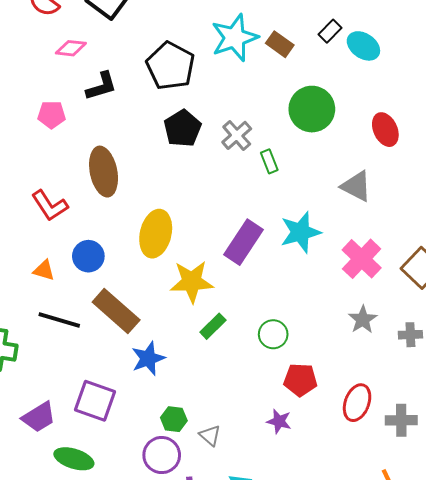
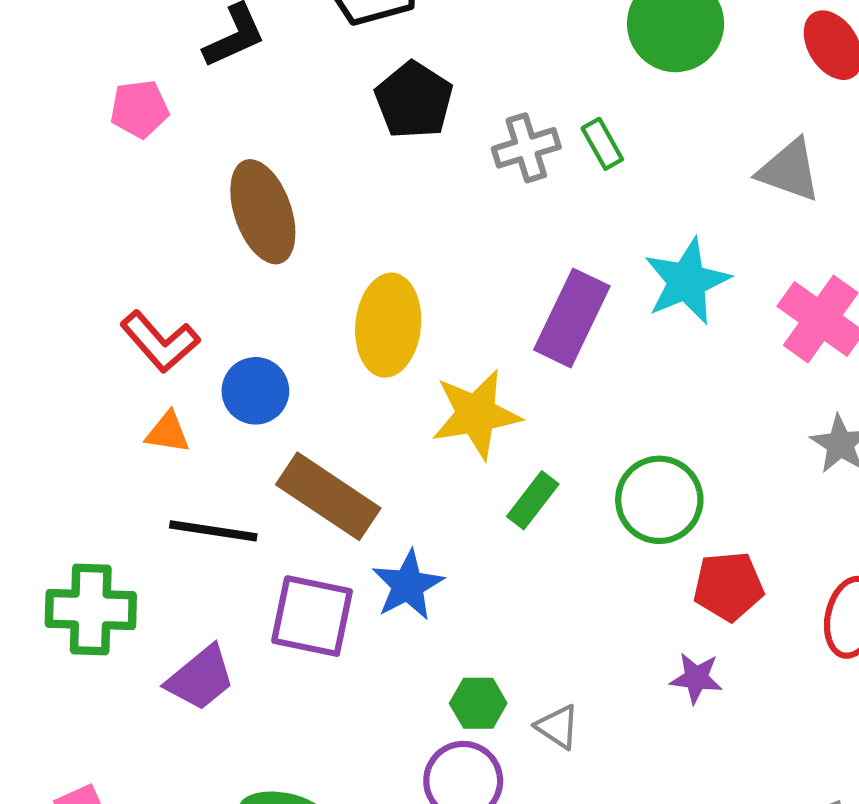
gray cross: (237, 135) -> (526, 148), moved, turned 32
red L-shape: (50, 206) -> (160, 342), moved
green circle: (273, 334) -> (659, 500), size x1.4
purple square: (95, 401) -> (312, 616), moved
purple trapezoid: (39, 417) -> (201, 678), moved

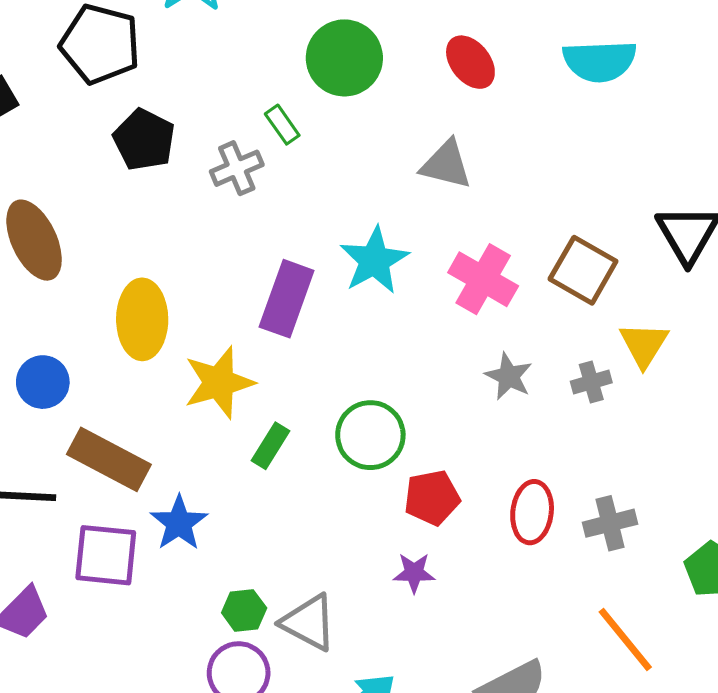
green rectangle: (602, 144) -> (282, 125), moved
gray triangle: (558, 727) -> (309, 622), size x1.6

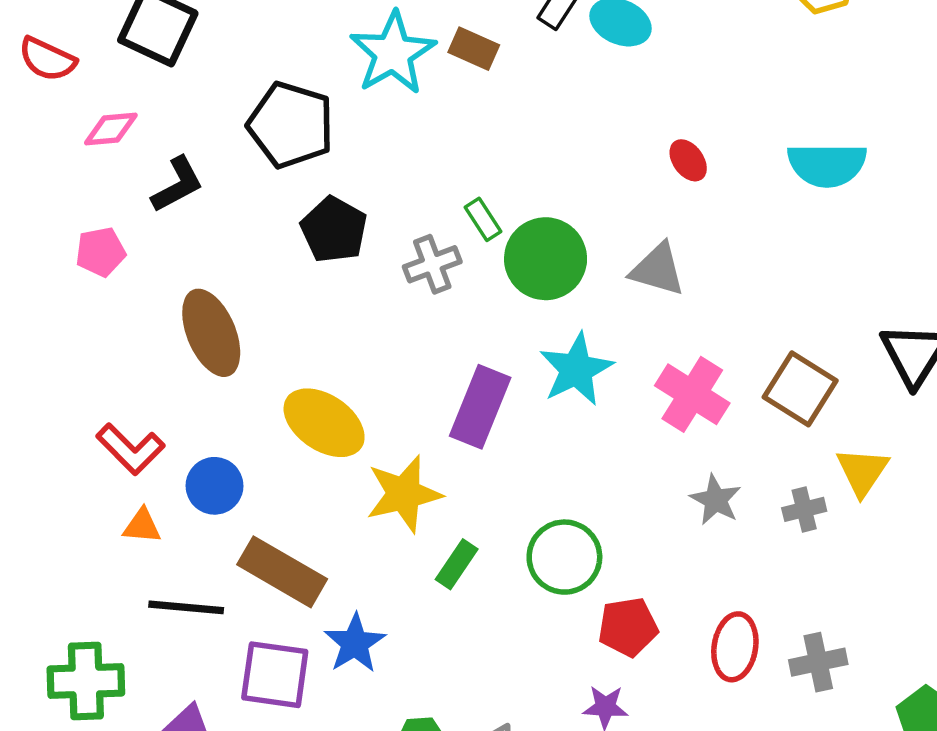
green circle: (344, 58) -> (546, 259), moved
red ellipse: (470, 62) -> (688, 160), size x0.7
yellow ellipse: (142, 319) -> (324, 423), turned -58

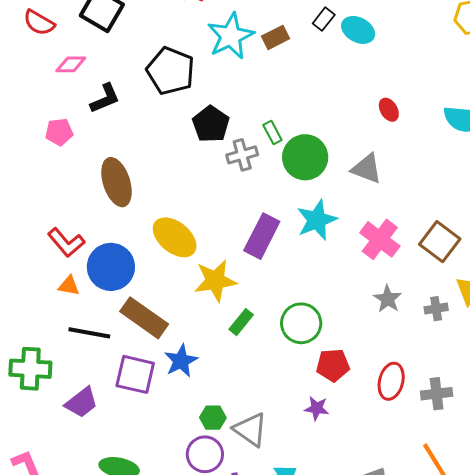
brown rectangle: (474, 49) -> (276, 37), turned -56
black pentagon: (334, 230) -> (211, 124), moved
blue circle: (214, 486) -> (111, 267), size x1.5

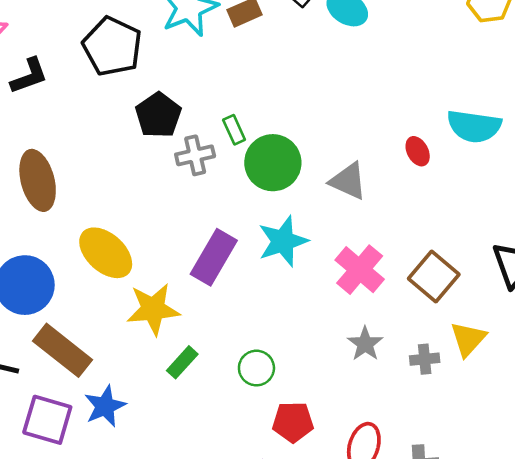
red ellipse: (389, 110) -> (418, 151), moved
green circle: (301, 323) -> (256, 368), size x0.7

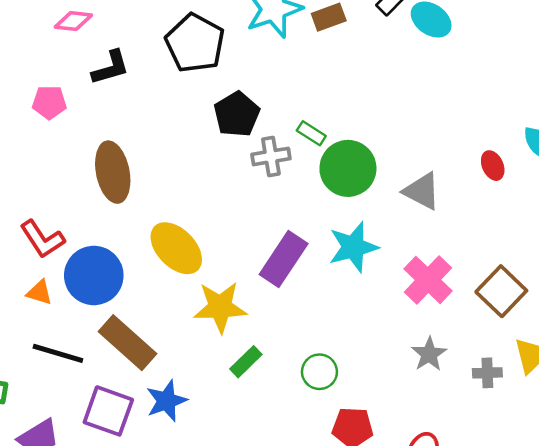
green rectangle: (234, 130) -> (311, 133), turned -36

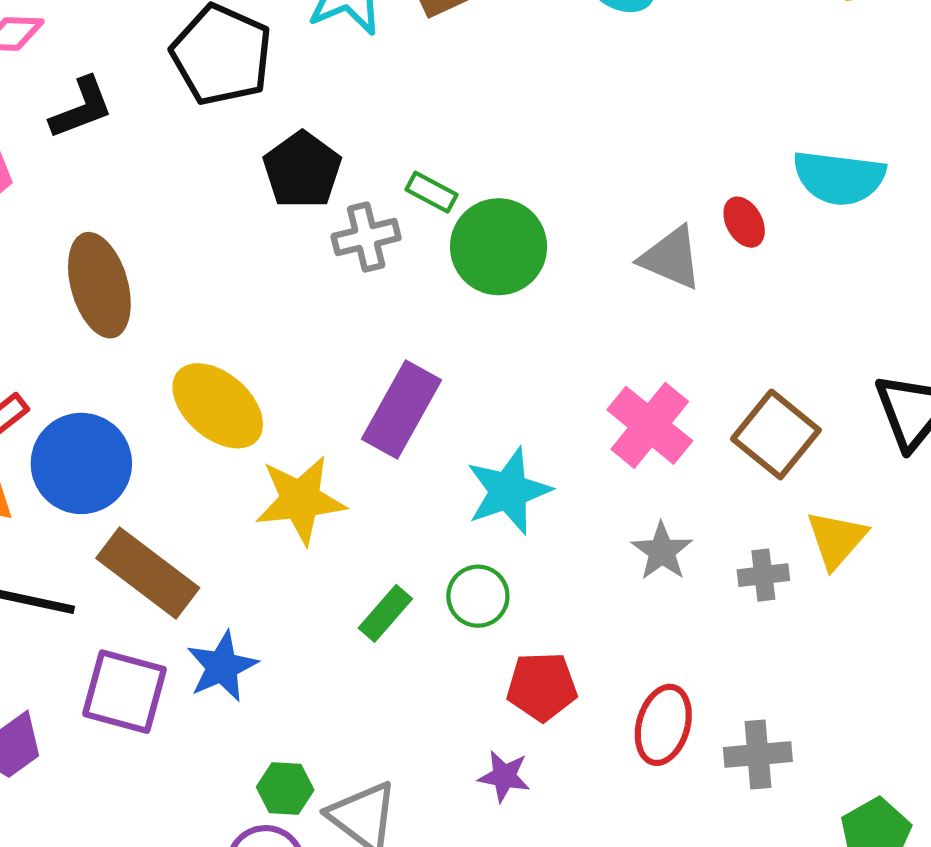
gray triangle: (422, 191) -> (671, 258), moved
cyan star: (353, 247) -> (508, 491), moved
green rectangle: (246, 362) -> (385, 613), moved

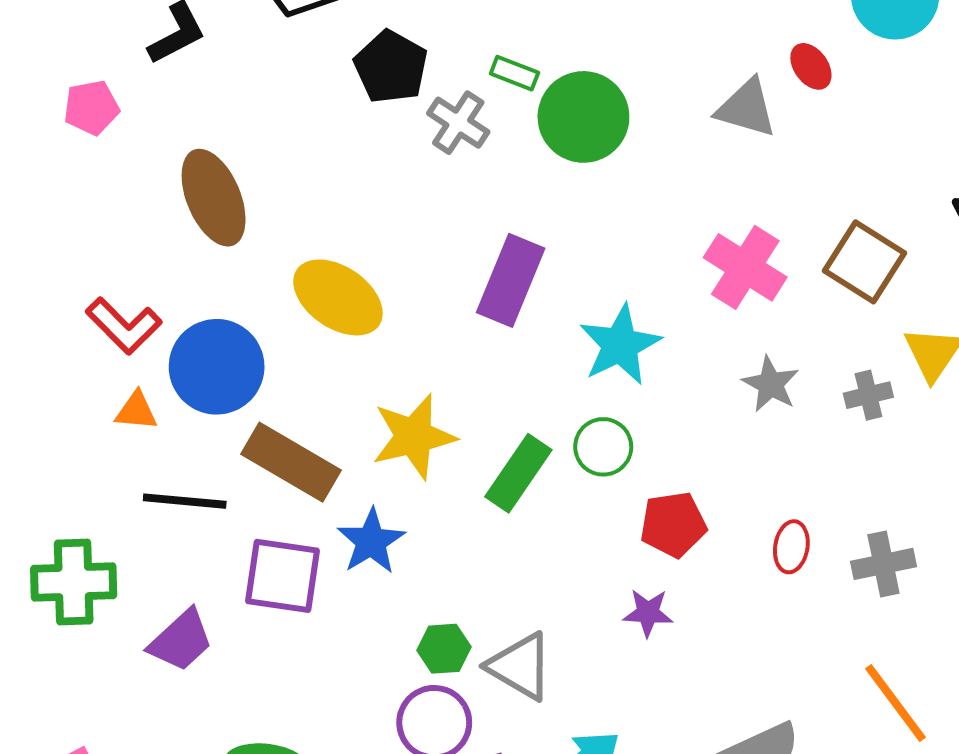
gray cross: (366, 237) -> (458, 123), turned -36
yellow star: (300, 500) -> (414, 437), moved
green rectangle: (385, 613) -> (518, 473), size x1.4
red ellipse: (663, 725) -> (791, 547), size x0.7

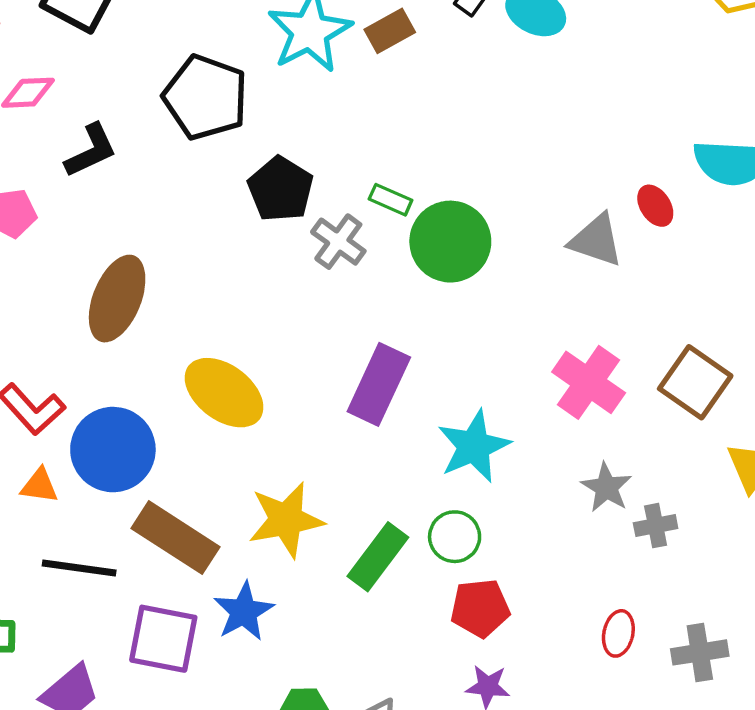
brown ellipse: (214, 198) -> (117, 299), turned 42
gray cross: (868, 395) -> (656, 526), moved
red pentagon: (673, 524) -> (480, 608), moved

